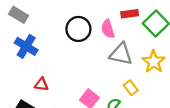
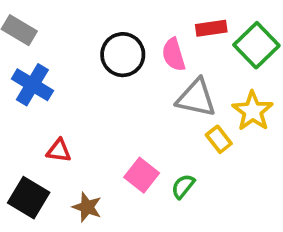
yellow rectangle: (131, 88) -> (219, 139), moved

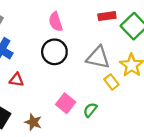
black circle: (123, 55) -> (54, 52), moved
pink semicircle: (174, 55) -> (56, 22), moved
red triangle: (59, 151) -> (16, 80), moved

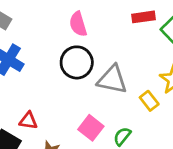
gray triangle: (98, 57) -> (112, 79), moved
red triangle: (16, 80) -> (28, 121), moved

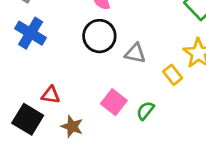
gray triangle: (112, 79) -> (135, 53), size x0.7

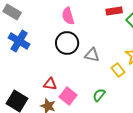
red triangle: (51, 95) -> (50, 84), moved
pink square: (114, 102) -> (68, 96), moved

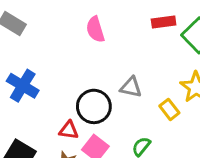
blue cross: (19, 41) -> (23, 86), moved
black circle: (67, 43) -> (94, 106), moved

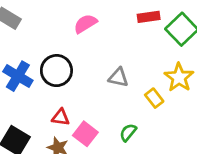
pink semicircle: (95, 29) -> (85, 24), turned 75
black circle: (94, 106) -> (56, 71), moved

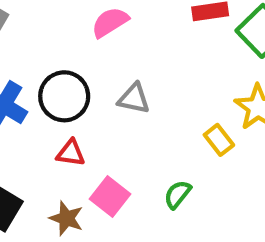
gray triangle: (118, 77) -> (134, 99), moved
red triangle: (61, 117) -> (71, 153), moved

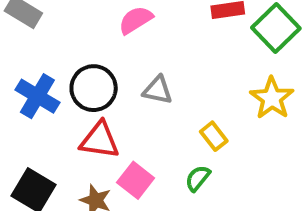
yellow rectangle: (219, 140) -> (214, 136), moved
red triangle: (71, 153) -> (100, 140), size x1.5

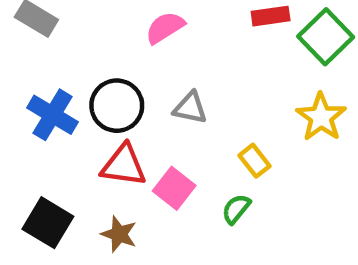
pink square: (136, 180) -> (174, 188), moved

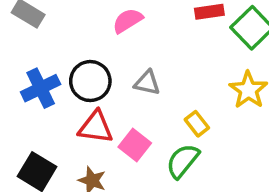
blue cross: (52, 115) -> (41, 88), turned 33
green semicircle: (236, 209) -> (183, 161), size x1.5

